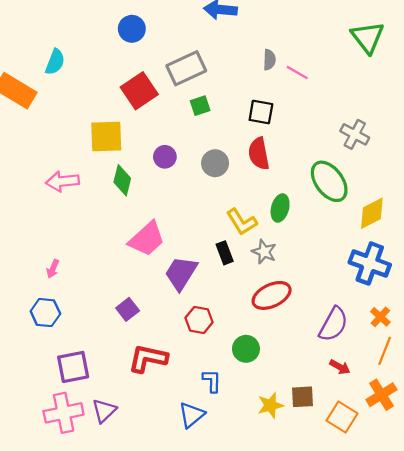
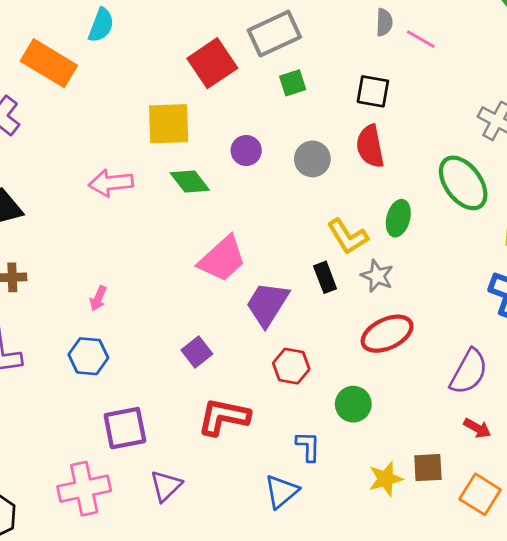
green diamond: (122, 180) -> (190, 182), turned -52
pink cross: (64, 413) -> (84, 489), moved

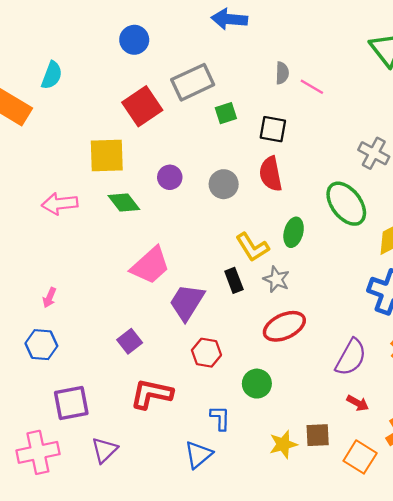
green square: (293, 83) -> (226, 113), moved

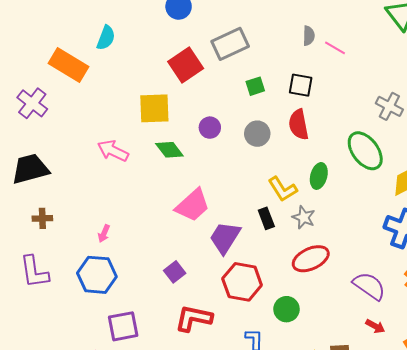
green square: (226, 113) -> (255, 86), moved
pink arrow: (60, 204) -> (113, 151), turned 32
blue hexagon: (41, 345) -> (97, 275), size x1.4
red hexagon: (206, 353) -> (242, 282), size x1.5
purple semicircle: (351, 357) -> (369, 286), turned -84

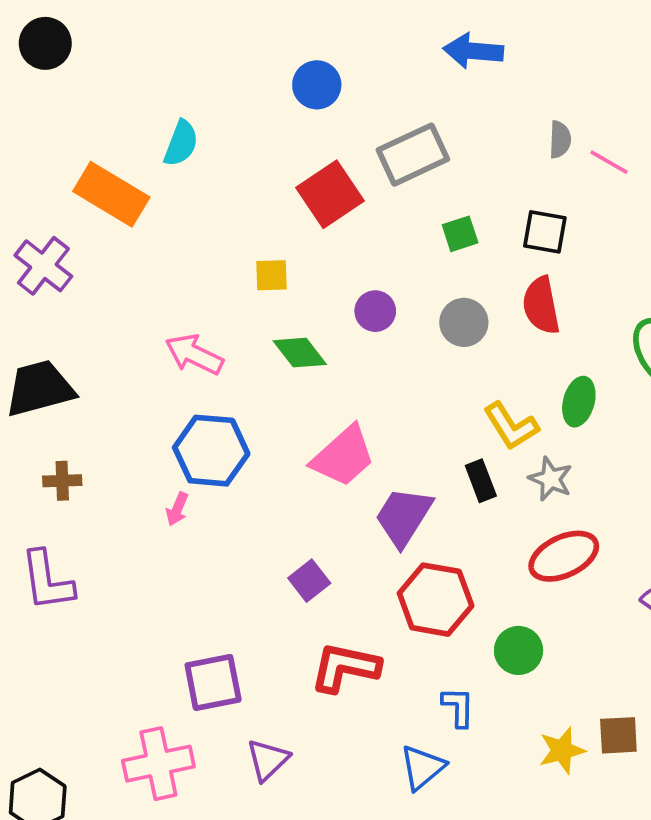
yellow square: (154, 108) -> (272, 275), size x0.6
blue hexagon: (97, 275) -> (211, 451), moved

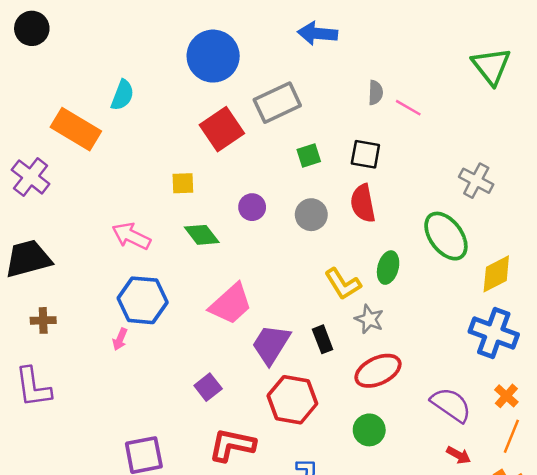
blue circle: (317, 85) -> (213, 56), size x1.6
black rectangle: (481, 481) -> (323, 339), moved
green circle: (519, 650) -> (369, 430), moved

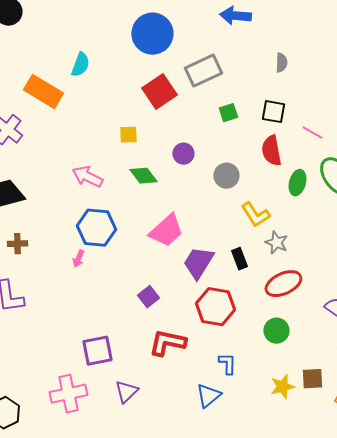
pink line: (408, 108) -> (312, 133), moved
gray circle: (311, 215) -> (226, 176), moved
green ellipse: (388, 268) -> (297, 183), moved

